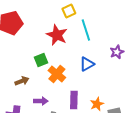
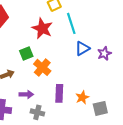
purple star: (117, 52) -> (104, 53), moved
blue triangle: (87, 64) -> (82, 48), moved

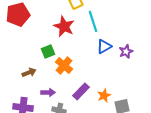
purple rectangle: (59, 93) -> (81, 91), turned 42

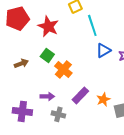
red star: (64, 26) -> (48, 26), moved
green square: (48, 51) -> (47, 55), turned -32
brown arrow: (29, 72) -> (21, 63), moved

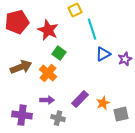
green square: (47, 55) -> (59, 53), moved
brown arrow: (21, 63) -> (21, 67), size x1.5
orange cross: (63, 69) -> (48, 73), moved

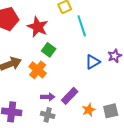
blue triangle: (103, 54) -> (93, 62), moved
purple arrow: (47, 100) -> (48, 97), moved
orange star: (103, 103) -> (89, 110), moved

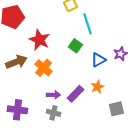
red star: (38, 27) -> (39, 40), moved
green square: (49, 50) -> (75, 46), moved
orange star: (89, 110) -> (97, 87), moved

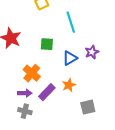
cyan line: (87, 24) -> (71, 22), moved
green square: (75, 46) -> (47, 44), turned -32
orange cross: (43, 68) -> (32, 73), moved

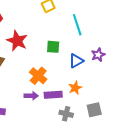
purple rectangle: (47, 92) -> (53, 95), turned 42
gray cross: (25, 111) -> (66, 114), moved

